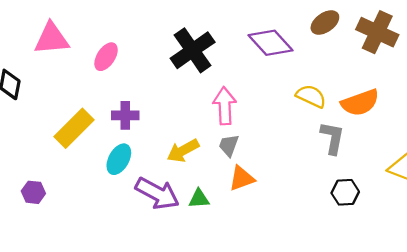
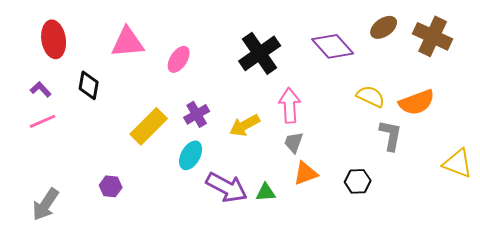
purple cross: (125, 115) -> (197, 114), turned -30
yellow arrow: (183, 151) -> (245, 125), moved
black hexagon: (345, 192) -> (358, 181), moved

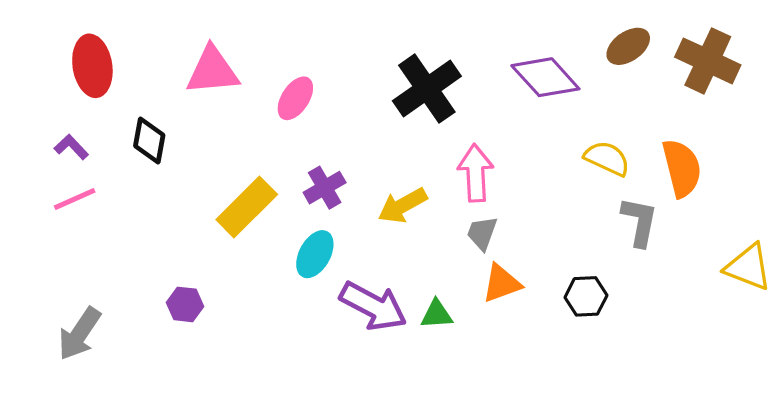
orange semicircle: (417, 102) -> (682, 168), turned -84

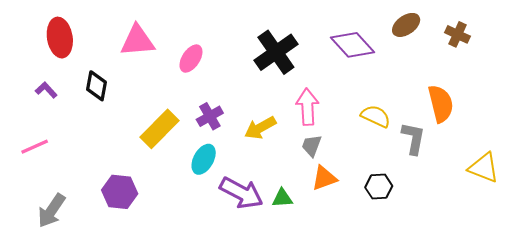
brown cross: (708, 61) -> (457, 34), size x0.6
yellow semicircle: (607, 158) -> (376, 116), moved
pink line: (75, 199) -> (35, 147), moved
purple hexagon: (185, 304) -> (120, 192), size x1.5

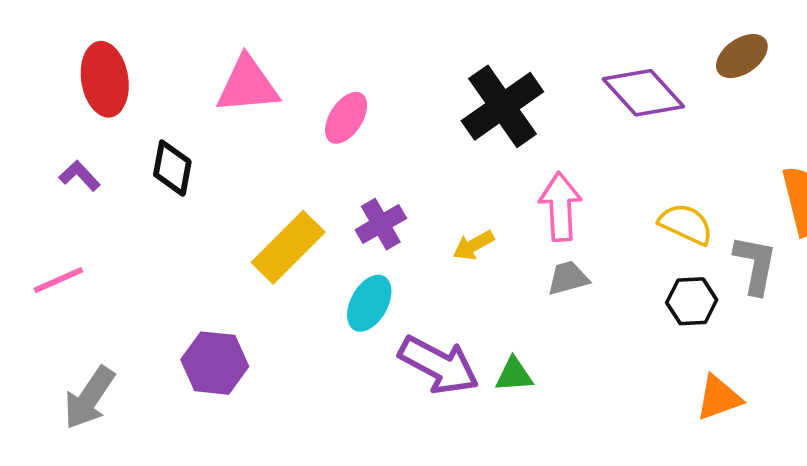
yellow arrow: (260, 128) -> (473, 245), size x0.7
gray trapezoid: (312, 146) -> (568, 278), turned 55
orange triangle: (324, 178) -> (719, 398), moved
black hexagon: (379, 187) -> (692, 301), moved

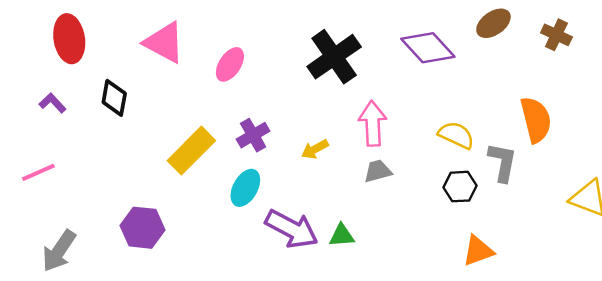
pink triangle: (248, 85) -> (164, 43), turned 33

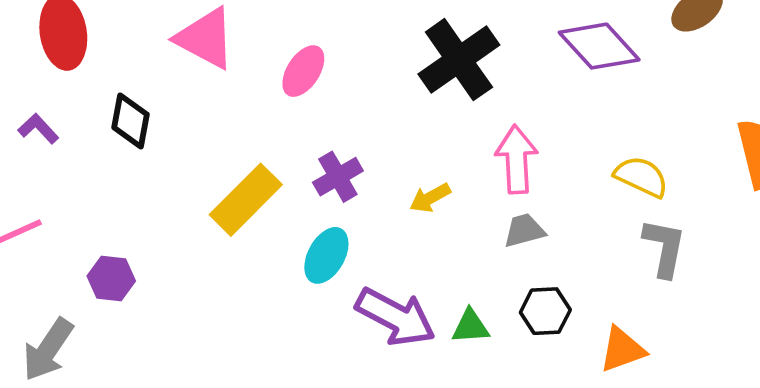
gray L-shape: (502, 162) -> (664, 248), moved
black hexagon: (460, 187) -> (545, 311), moved
purple hexagon: (143, 228) -> (111, 278), moved, size x0.7
orange triangle: (478, 251) -> (622, 350), moved

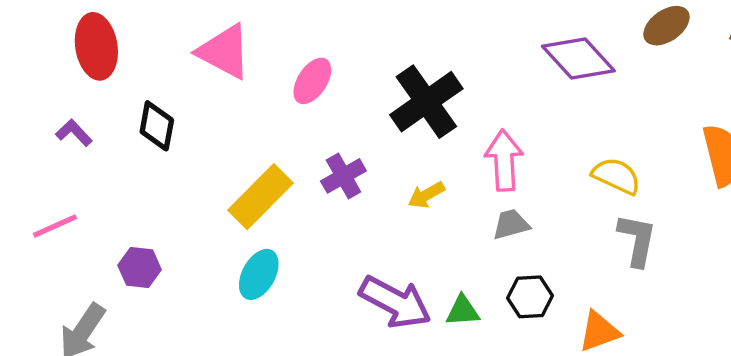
black cross: (459, 60) -> (426, 102), moved
cyan ellipse: (326, 255) -> (259, 274), moved

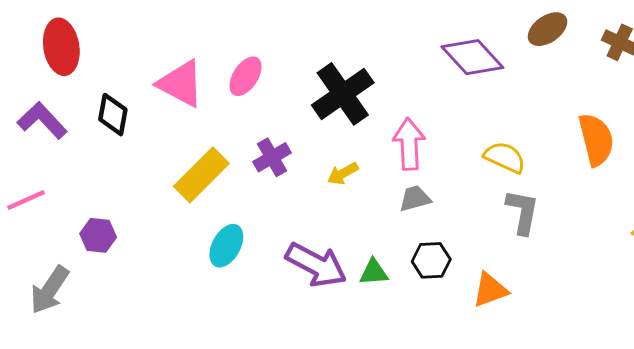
pink triangle: (224, 52) -> (181, 84), moved
purple L-shape: (74, 133) -> (42, 120), size x1.6
cyan ellipse: (259, 274) -> (226, 246), moved

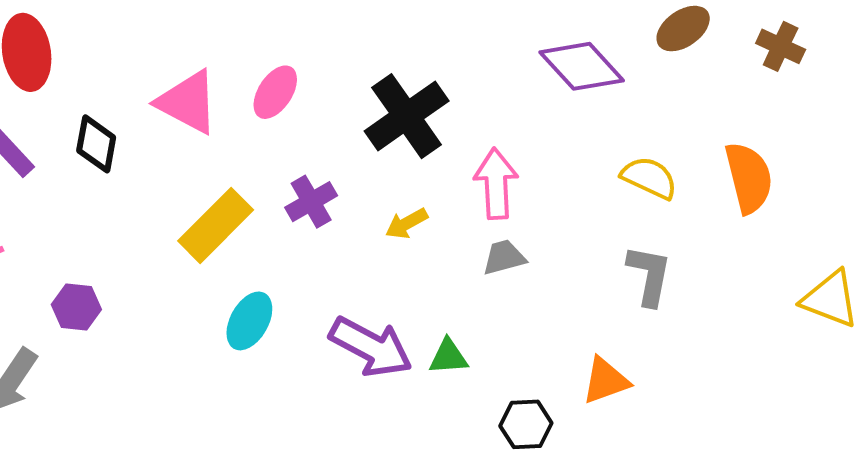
yellow semicircle: (505, 157) -> (649, 178), moved
black hexagon: (431, 260) -> (526, 424), moved

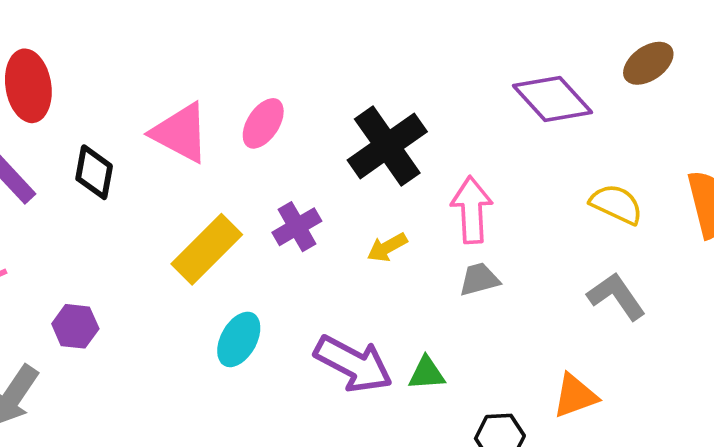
gray L-shape: (649, 275) -> (616, 296), turned -46

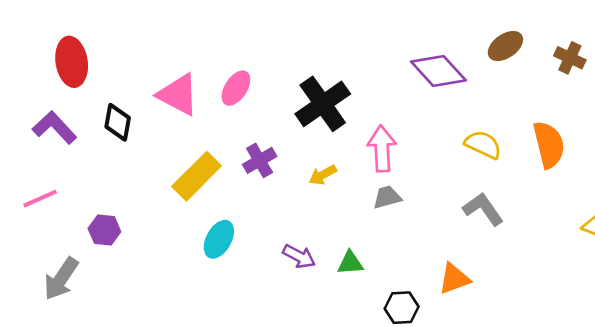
purple arrow: (353, 364) -> (299, 256), size x0.6

